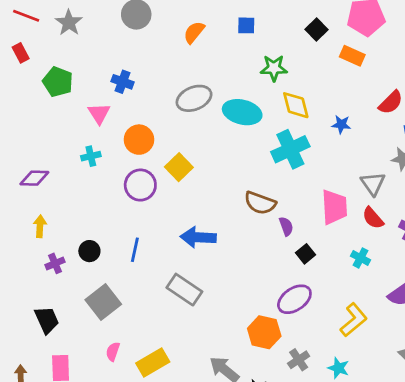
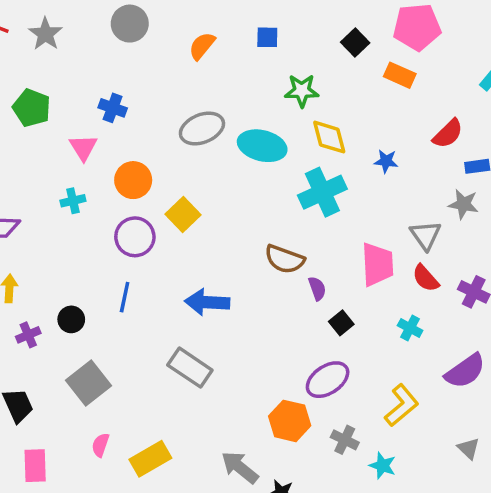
blue line: (135, 250) -> (125, 297), moved
gray cross: (299, 360) -> (345, 440), moved, turned -30

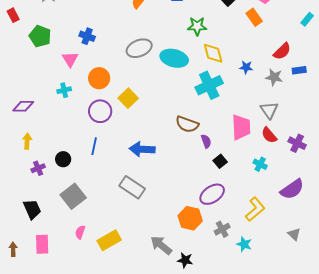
orange rectangle: (400, 75) -> (254, 17), turned 30
gray star: (463, 204) -> (274, 77), moved
gray cross: (345, 440) -> (222, 229), turned 35

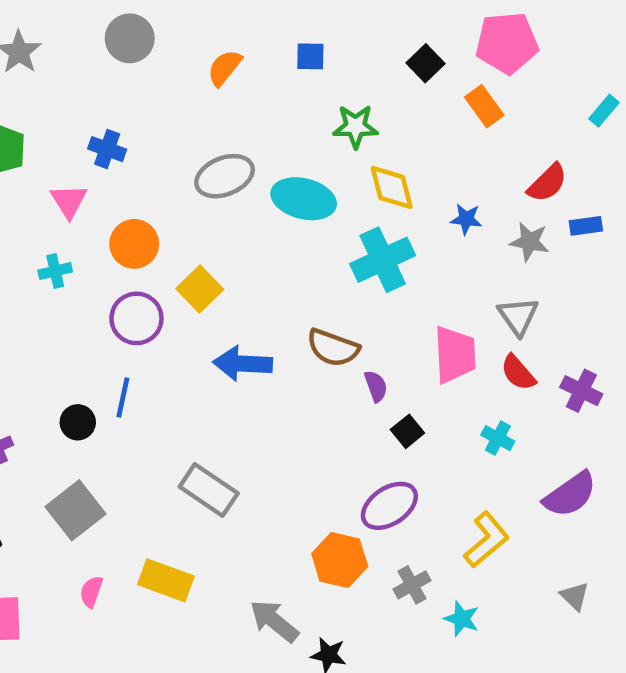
blue arrow: (142, 149) -> (243, 364), moved
black circle: (63, 159) -> (78, 422), moved
yellow rectangle: (109, 240) -> (166, 580), moved, turned 50

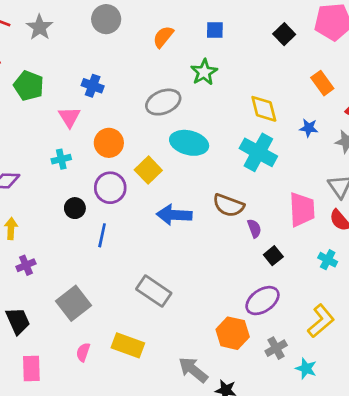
orange rectangle: (484, 106) -> (322, 83), moved
green star: (356, 126) -> (204, 72), moved, turned -30
cyan ellipse: (304, 199) -> (189, 143), moved
cyan cross: (383, 260) -> (258, 152), turned -36
black circle: (78, 422) -> (75, 208), moved

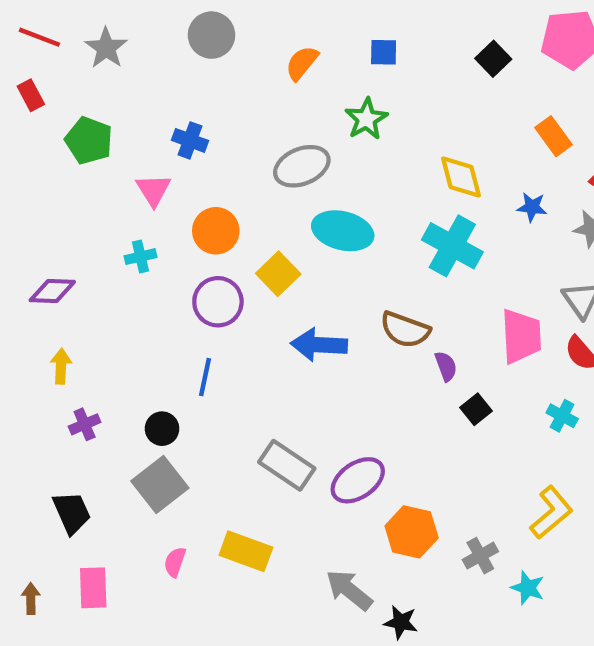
black circle: (75, 208) -> (162, 429), moved
purple ellipse: (262, 301) -> (358, 480), moved

